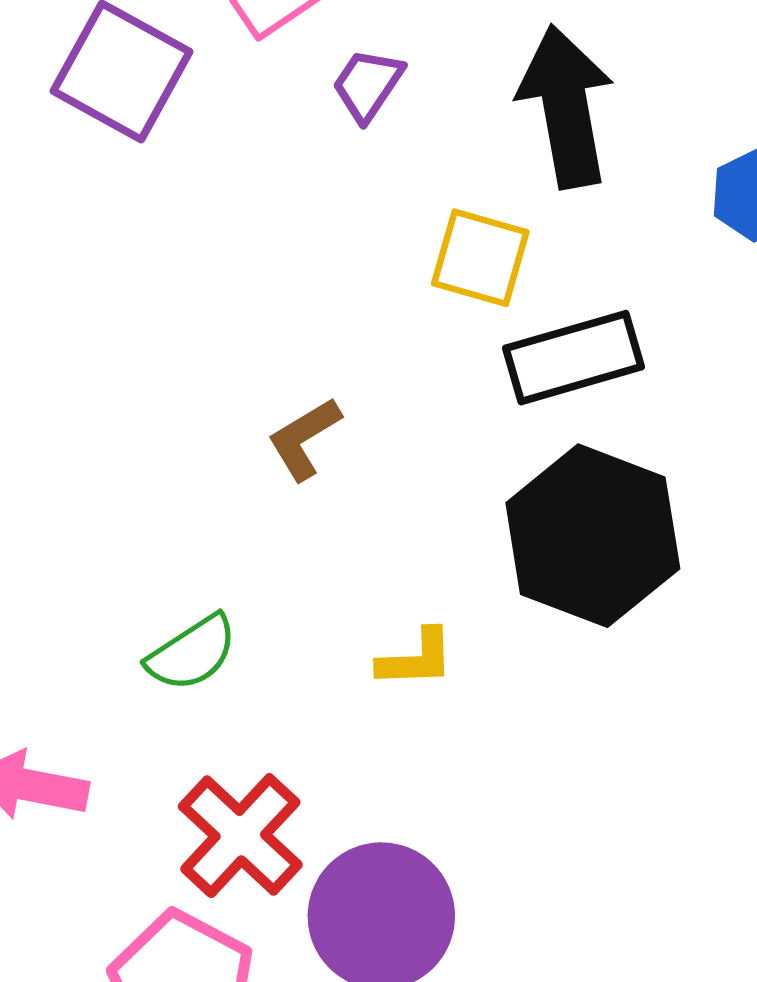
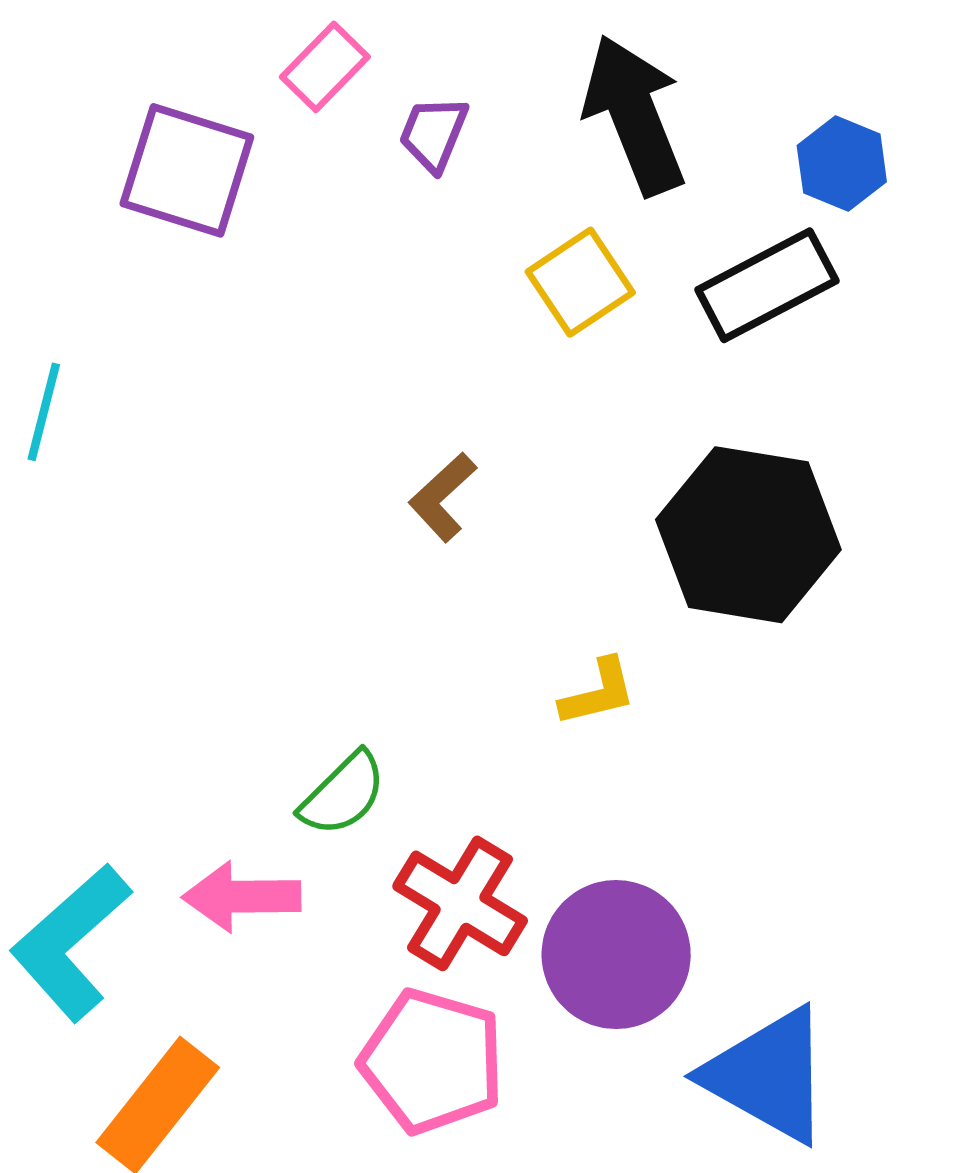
yellow square: (480, 258) -> (580, 282), turned -38
black rectangle: (574, 358) -> (767, 285), moved
green semicircle: (192, 653) -> (343, 794), moved

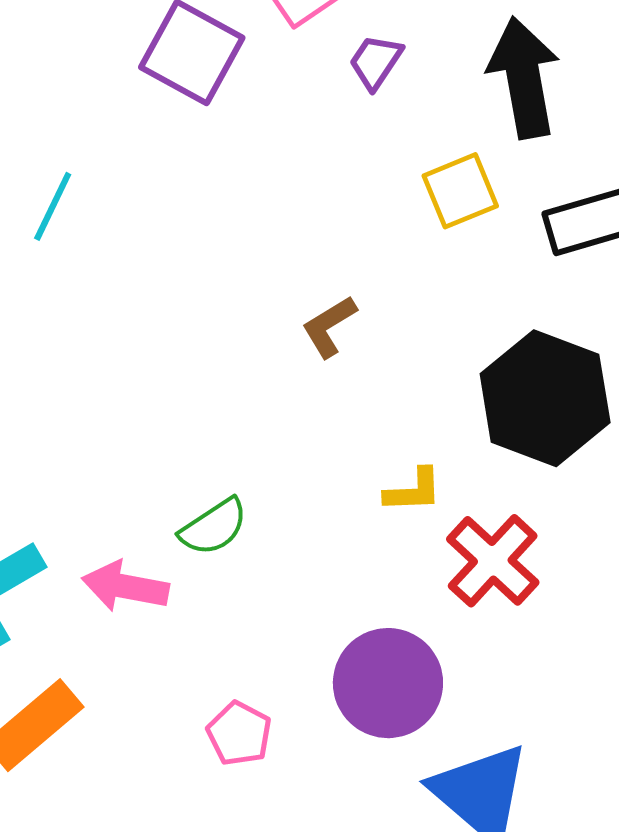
red cross: (460, 903) -> (493, 561), moved
pink pentagon: (432, 1061) -> (239, 734), size x0.6

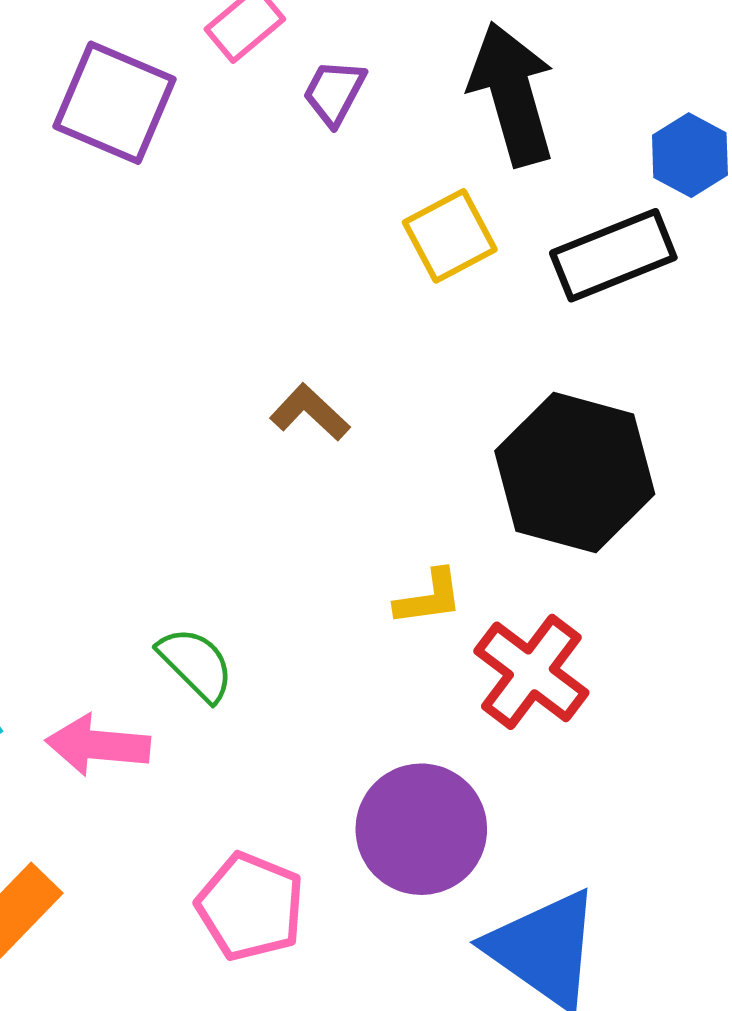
brown L-shape: (329, 326) -> (310, 412), turned 80
green semicircle: (214, 527) -> (196, 664), turned -96
pink pentagon: (239, 734) -> (250, 907), size x1.4

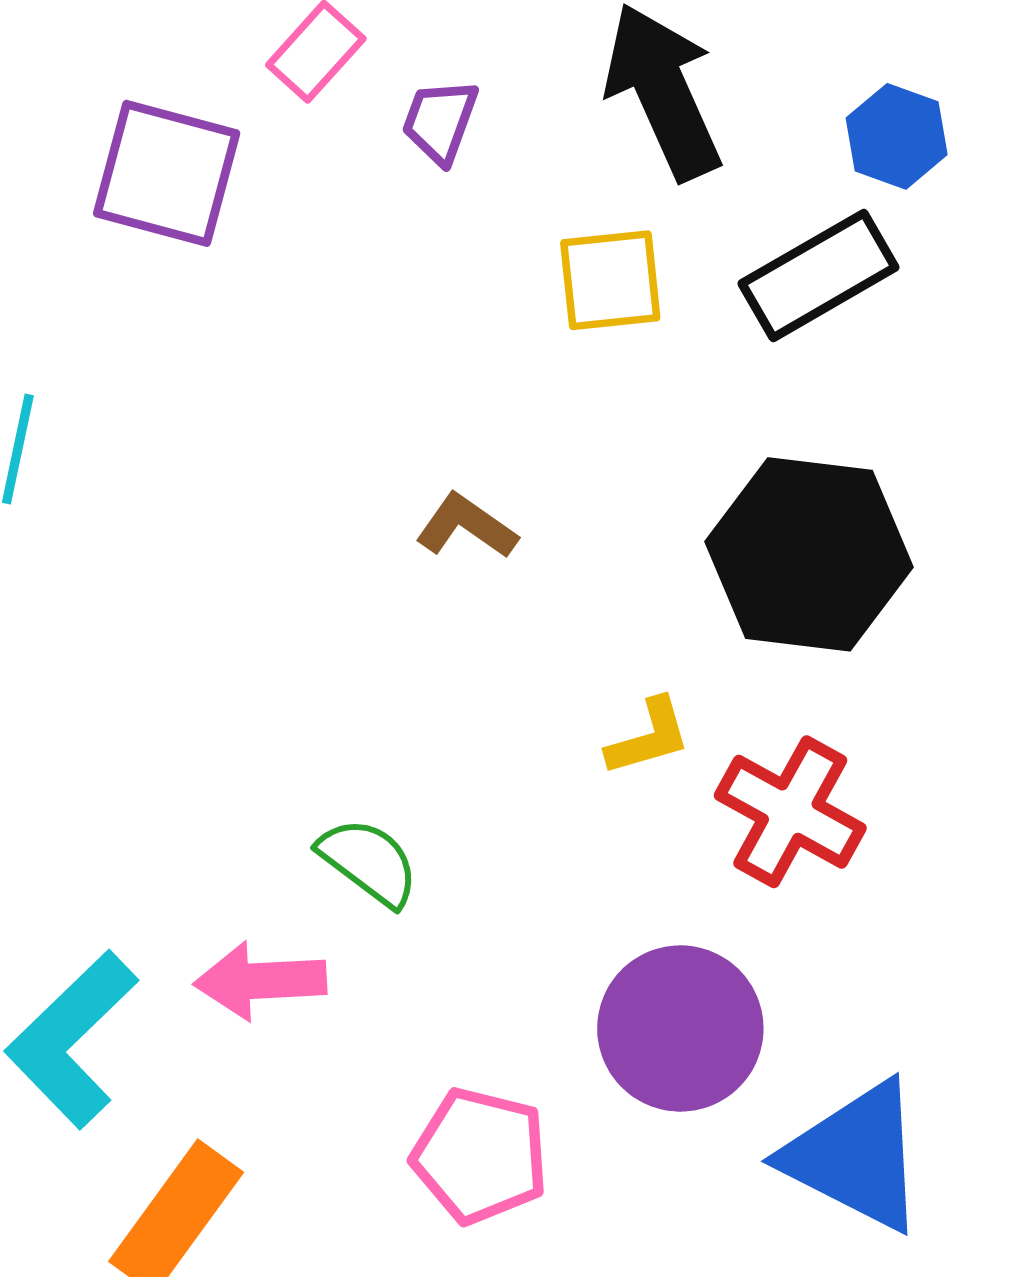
yellow square: (450, 236) -> (610, 280), turned 30

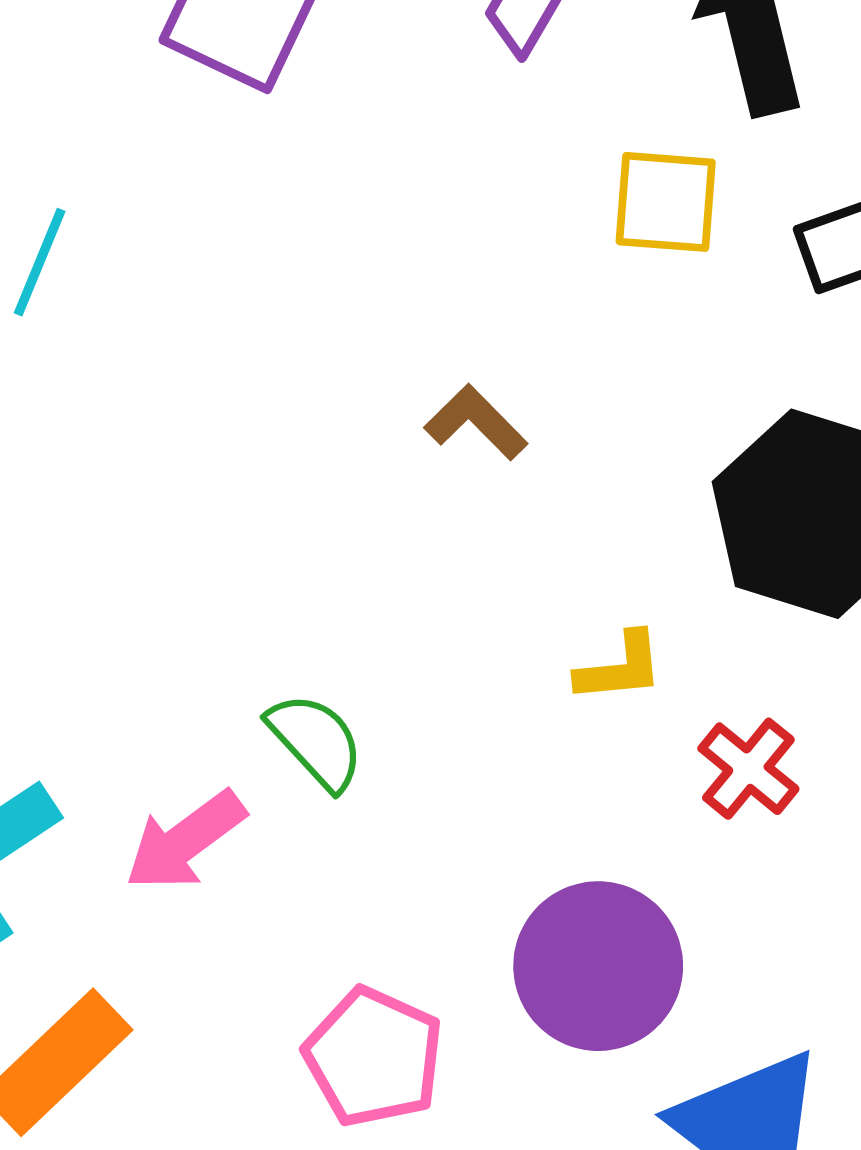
red cross: (790, 812) -> (748, 769), size x0.7
pink arrow: (260, 981) -> (185, 841), turned -44

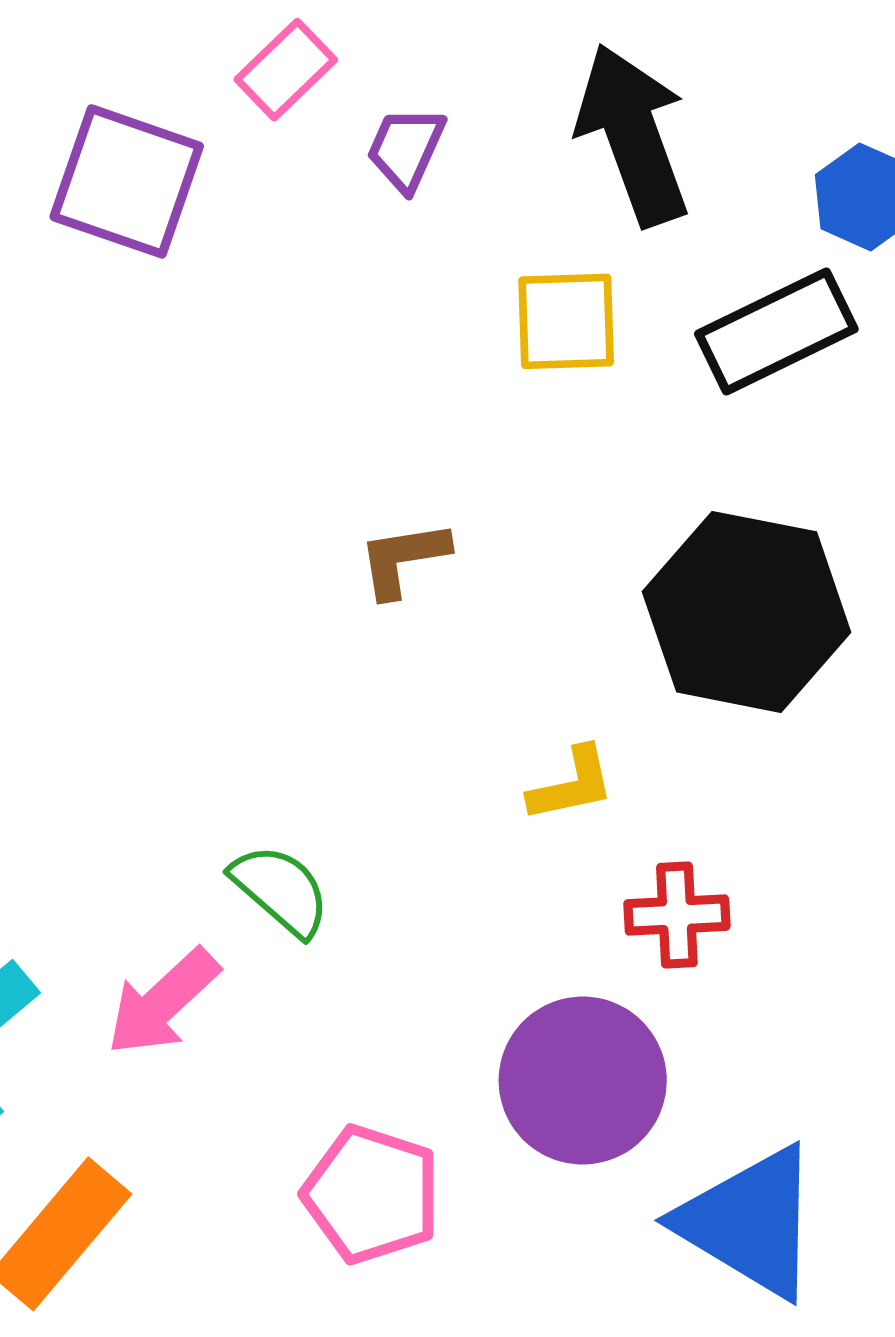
brown L-shape: (476, 422) -> (403, 559), turned -48
red cross: (748, 769) -> (677, 915), moved, turned -36

